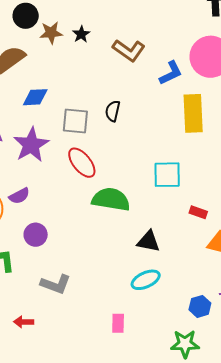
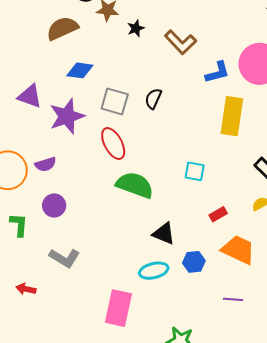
black star: (81, 34) -> (136, 28), moved
cyan square: (167, 175) -> (195, 171), size x0.7
red rectangle: (198, 212) -> (218, 214), turned -60
blue hexagon: (200, 306) -> (194, 262), moved
pink rectangle: (118, 323) -> (118, 308), size x1.8

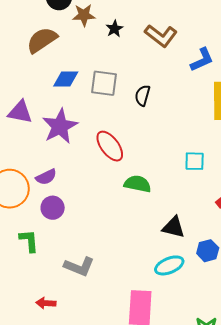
gray square: (115, 101) -> (104, 83), moved
green semicircle: (135, 185) -> (138, 184), size x0.7
purple circle: (54, 205) -> (53, 208), moved

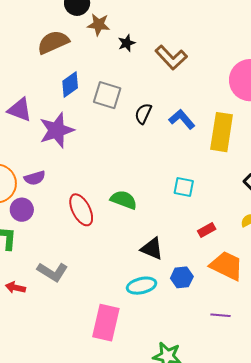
blue L-shape: (202, 60) -> (182, 119), moved, turned -116
blue diamond: (66, 79) -> (70, 85), turned -44
red ellipse: (110, 146) -> (81, 210), moved
purple circle: (53, 208) -> (22, 210), moved
red arrow: (46, 303) -> (15, 287), moved

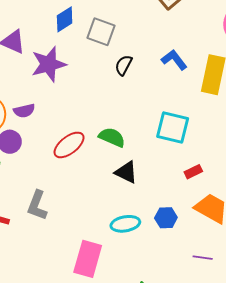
black semicircle: (143, 114) -> (124, 65), moved
cyan square: (184, 187) -> (173, 128), size x1.6
red ellipse: (81, 210) -> (69, 145), turned 76
black triangle: (152, 249) -> (126, 172), moved
gray L-shape: (53, 272) -> (37, 205), turned 76

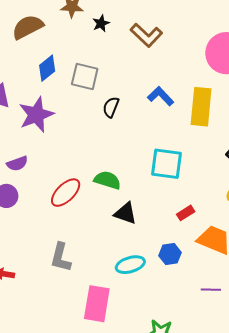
red rectangle: (193, 172) -> (186, 213), moved
gray L-shape: (37, 205) -> (61, 257), moved

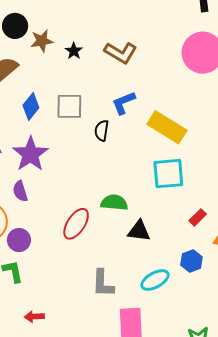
blue L-shape: (161, 96) -> (124, 103), moved, turned -56
yellow rectangle: (201, 107) -> (167, 127), moved, turned -51
purple semicircle: (17, 164) -> (20, 191), moved, turned 105
gray L-shape: (61, 257) -> (103, 283), moved

